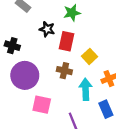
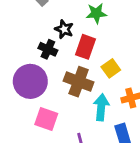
black cross: (12, 46) -> (48, 49), moved
brown cross: (64, 71) -> (79, 82), size x1.5

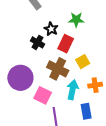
purple circle: (30, 81) -> (20, 78), moved
pink square: (46, 119) -> (43, 95), moved

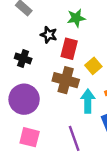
black cross: (38, 42) -> (23, 58), moved
pink square: (43, 95) -> (30, 137), moved

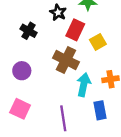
yellow square: (93, 66) -> (98, 42), moved
purple circle: (24, 99) -> (22, 71), size x0.6

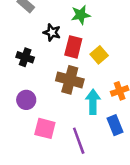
pink square: (20, 109) -> (45, 128), moved

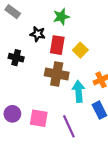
purple circle: (26, 100) -> (12, 114), moved

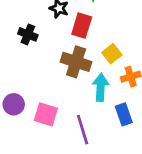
yellow square: (80, 50) -> (112, 54), moved

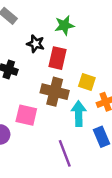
yellow square: (112, 54) -> (87, 82), turned -30
pink square: (46, 114) -> (26, 115), moved

